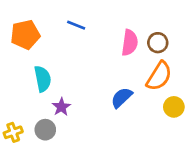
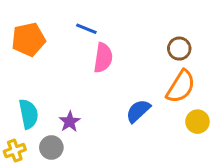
pink semicircle: (130, 43) -> (103, 58), moved
cyan semicircle: (43, 79) -> (29, 114), moved

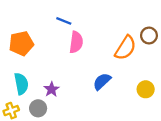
orange pentagon: (29, 39) -> (21, 43), moved
brown circle: (179, 49) -> (149, 36), moved
orange semicircle: (181, 87) -> (125, 48), moved

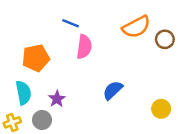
orange pentagon: (21, 43) -> (36, 58), moved
orange semicircle: (125, 48) -> (136, 27), moved, turned 30
yellow circle: (146, 89) -> (161, 109), moved

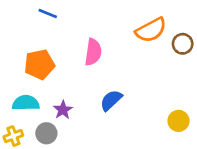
blue line: (71, 23) -> (48, 14), moved
blue semicircle: (113, 90) -> (111, 100), moved
cyan semicircle: (23, 93) -> (26, 103), turned -80

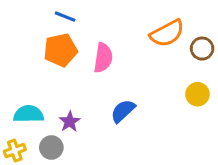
blue line: (48, 14) -> (65, 17), moved
orange pentagon: (40, 64) -> (60, 50), moved
yellow circle: (178, 121) -> (197, 94), moved

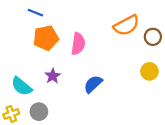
blue line: (65, 17) -> (35, 13), moved
cyan semicircle: (29, 114) -> (22, 86), turned -140
purple star: (70, 122) -> (53, 76), moved

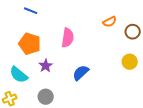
orange semicircle: (126, 25) -> (110, 22), size x0.6
orange pentagon: (46, 38) -> (30, 44), moved, turned 30
gray circle: (39, 112) -> (46, 97), moved

